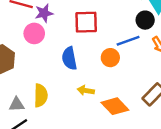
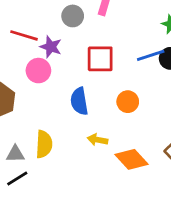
purple star: (44, 13) -> (51, 47), turned 30
blue line: (128, 41) -> (151, 55), moved

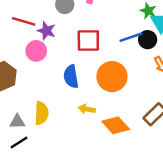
orange circle: (128, 102) -> (112, 77), size x1.6

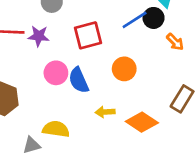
pink circle: (36, 51) -> (56, 73), moved
orange circle: (112, 77) -> (124, 69), size x0.7
yellow semicircle: (41, 113) -> (56, 129), turned -70

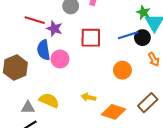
orange circle: (124, 69) -> (122, 70), moved
blue semicircle: (79, 80) -> (44, 50), moved
orange diamond: (142, 122) -> (114, 112), turned -30

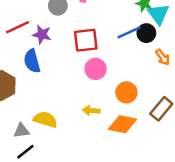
red line: (35, 20) -> (18, 27), turned -36
pink circle: (60, 59) -> (96, 69), moved
orange circle: (122, 70) -> (126, 92), moved

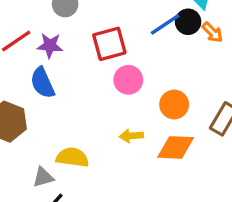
orange arrow: (162, 57) -> (212, 32), moved

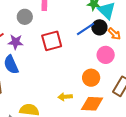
pink circle: (128, 80) -> (106, 55), moved

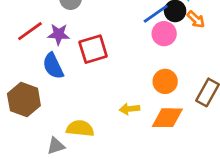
red square: (52, 41) -> (93, 49), moved
pink circle: (106, 55) -> (164, 34), moved

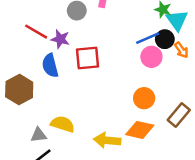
red line: (30, 31) -> (36, 32), turned 55
yellow arrow: (130, 109) -> (107, 140), moved, size x1.5

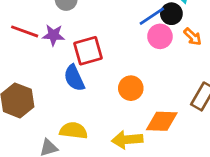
orange arrow: (181, 50) -> (193, 37), moved
blue semicircle: (50, 66) -> (74, 78), moved
orange circle: (144, 98) -> (131, 88), moved

